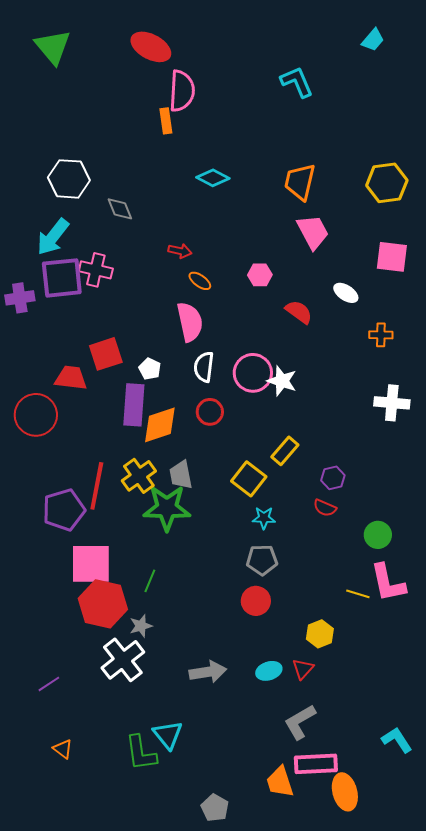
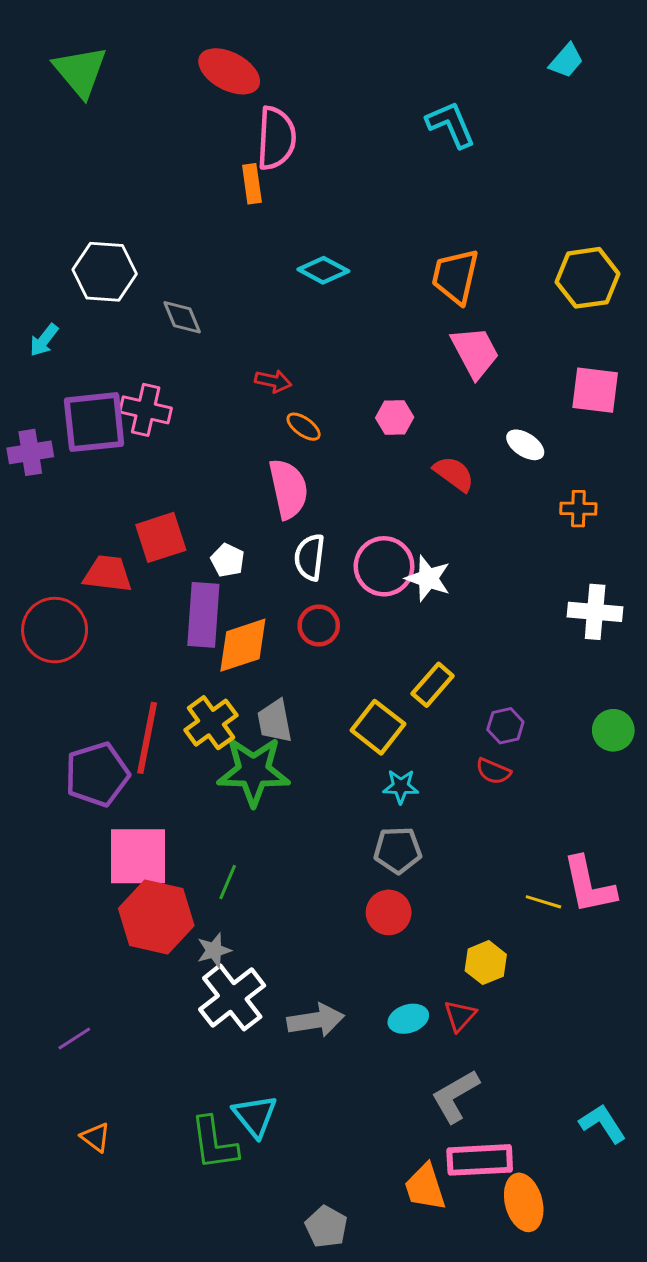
cyan arrow: (53, 237) -> (44, 340), moved, size x0.6
green circle: (378, 535) -> (613, 730), moved
white cross: (123, 660) -> (232, 997), moved

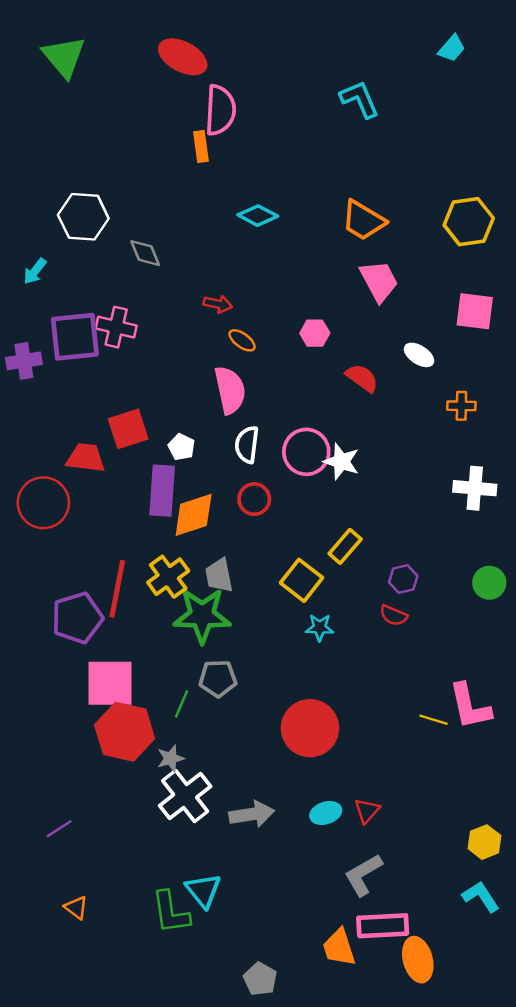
orange trapezoid: (455, 276) -> (363, 220), turned -72
gray pentagon: (398, 850) -> (218, 678), moved
red circle: (389, 912) -> (310, 728), size x1.6
yellow hexagon: (486, 963) -> (484, 842), moved

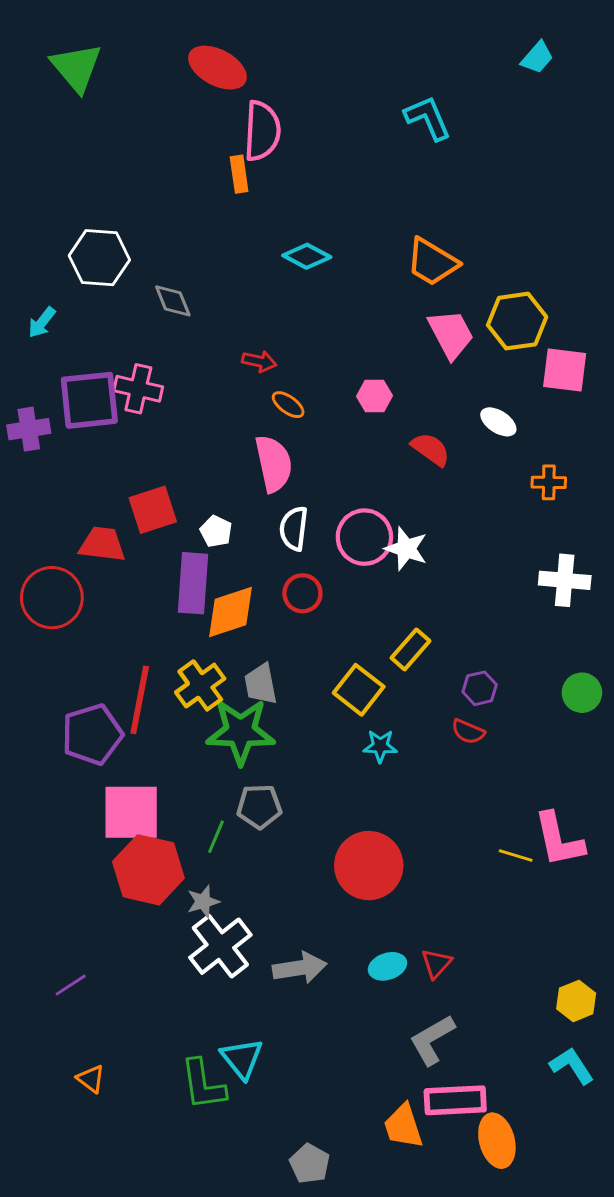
yellow hexagon: (469, 222) -> (517, 321), moved

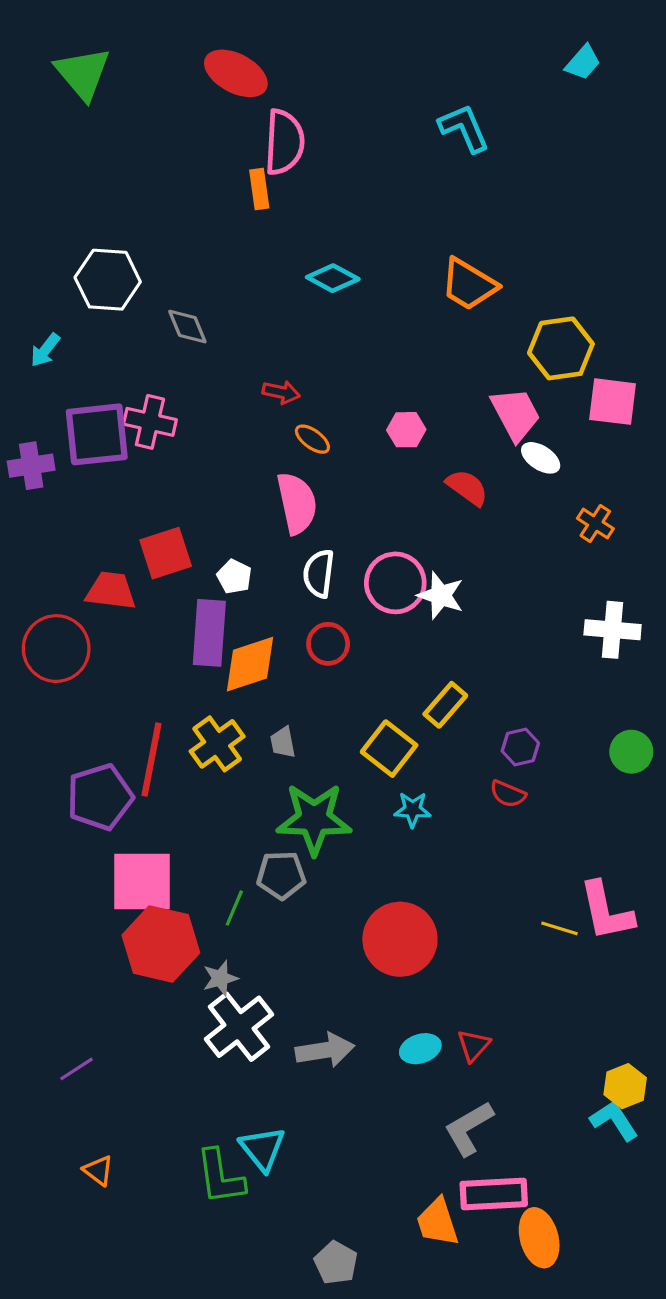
pink trapezoid: (451, 334) -> (516, 414), moved
orange cross: (549, 482) -> (595, 523), turned 32
gray trapezoid: (261, 684) -> (283, 742), size x0.7
green star: (241, 732) -> (314, 819), moved
cyan L-shape: (572, 1066) -> (614, 1121), moved

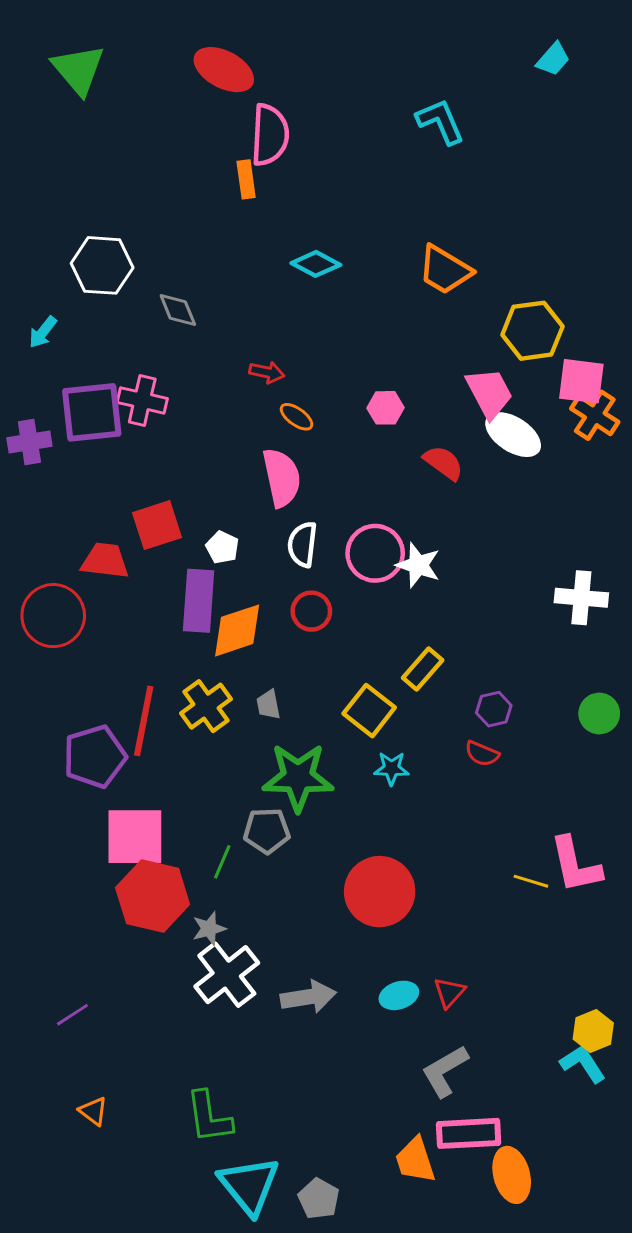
white ellipse: (541, 458) -> (513, 435), size x1.5
orange cross: (595, 523) -> (595, 415), moved, size x1.4
cyan triangle: (262, 1149) -> (249, 1185), moved, size x1.4

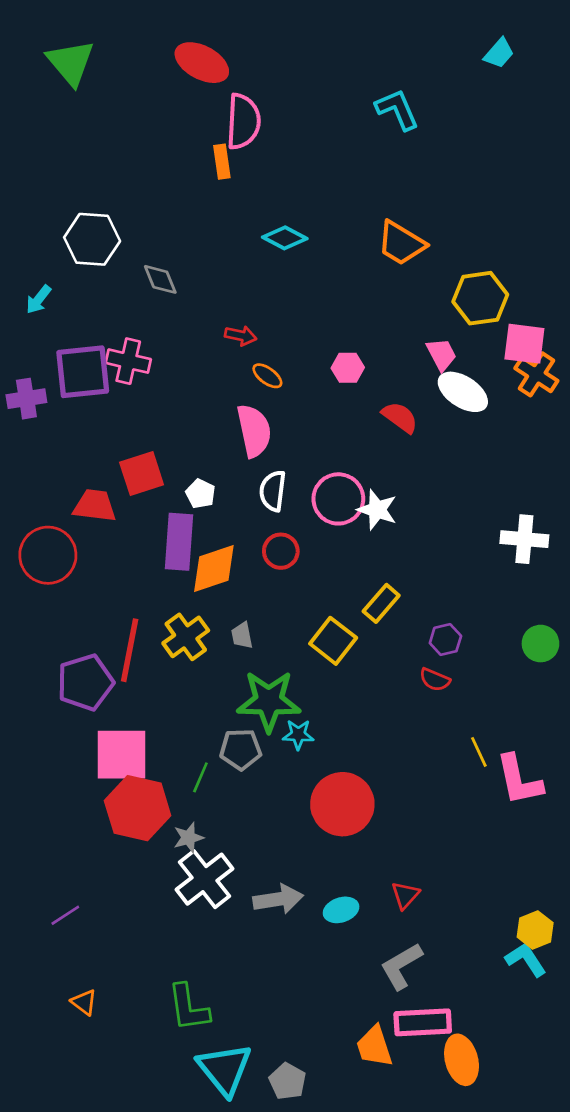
pink trapezoid: (489, 393) -> (441, 354), size x0.7
cyan star: (391, 768) -> (298, 735), moved
yellow line: (531, 881) -> (479, 752), moved, turned 48
cyan ellipse: (399, 995) -> (341, 910), moved

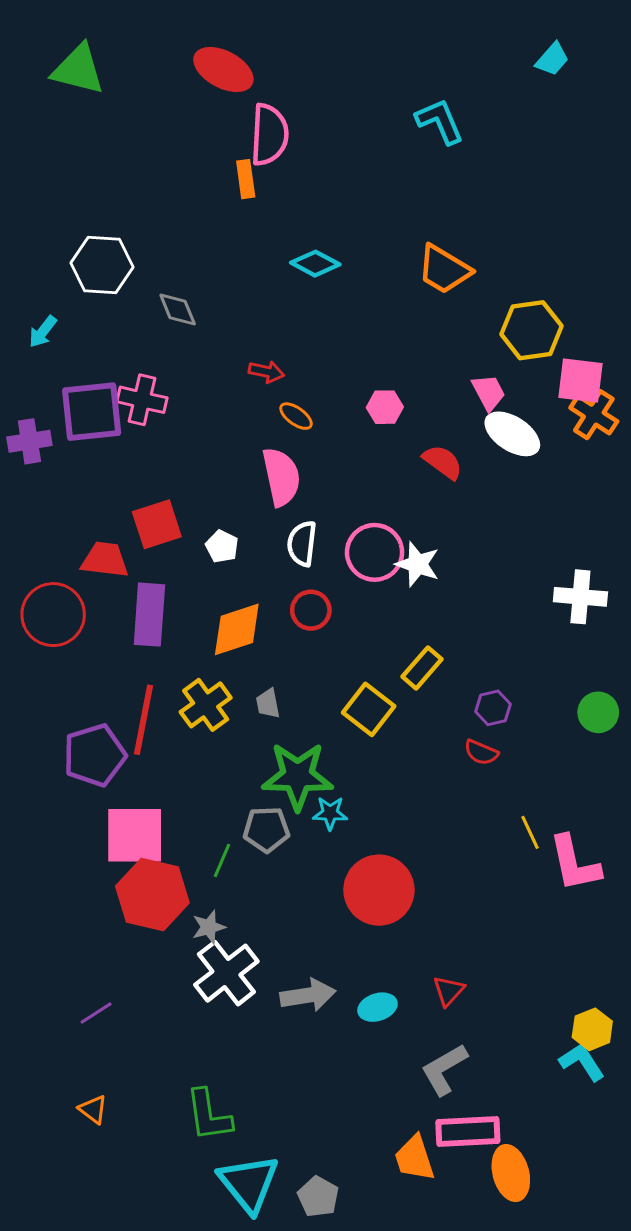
green triangle: (71, 63) -> (78, 70), turned -36
purple rectangle: (179, 542) -> (149, 615), moved
purple line: (65, 915) -> (96, 1013), moved

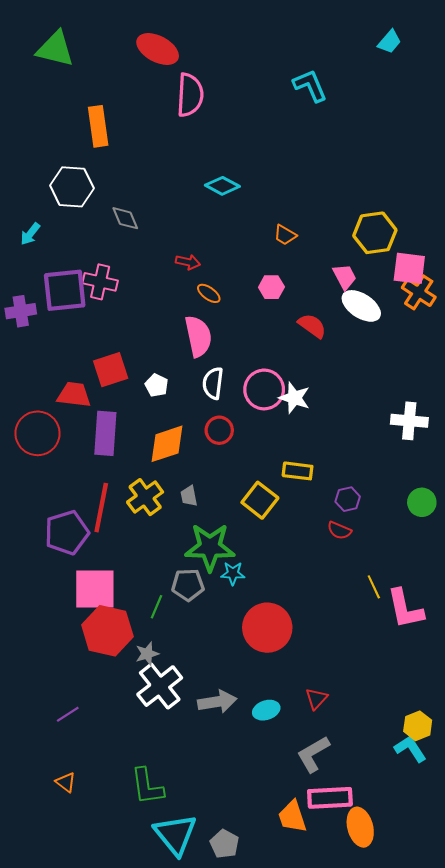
orange rectangle: (246, 179) -> (98, 126), moved, size x1.5
orange trapezoid: (444, 269) -> (285, 235), moved, size x0.6
yellow rectangle: (422, 668) -> (298, 471), turned 56

